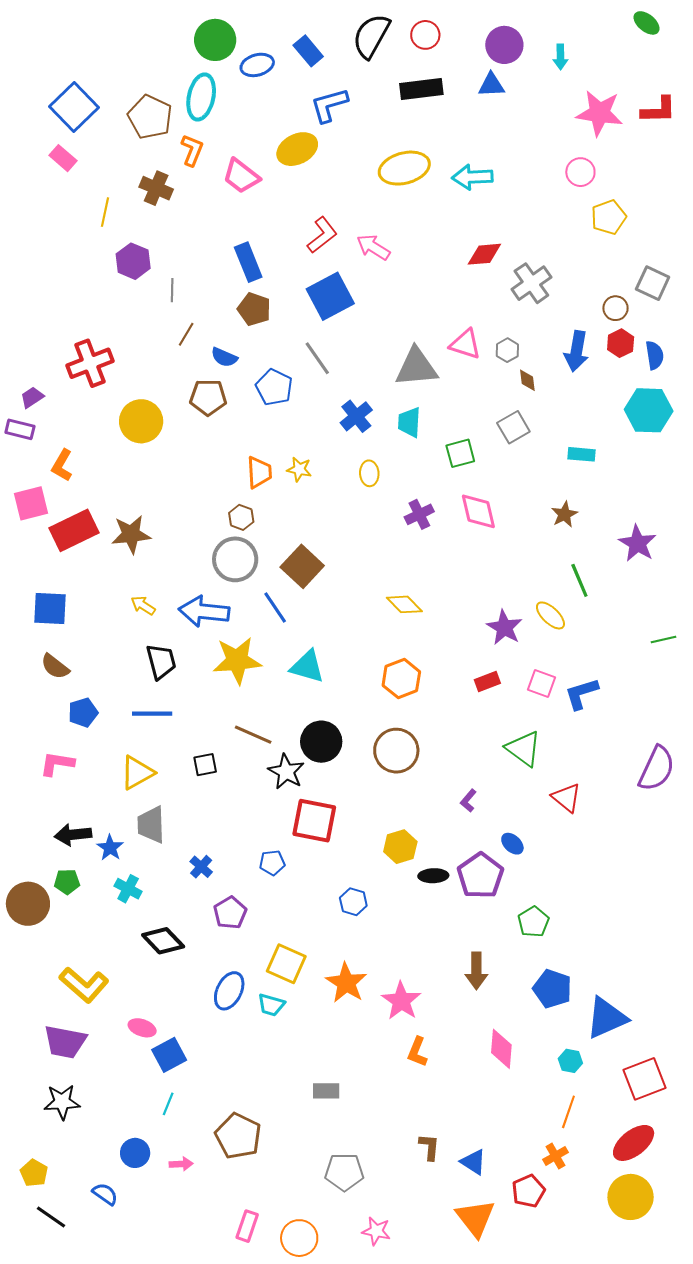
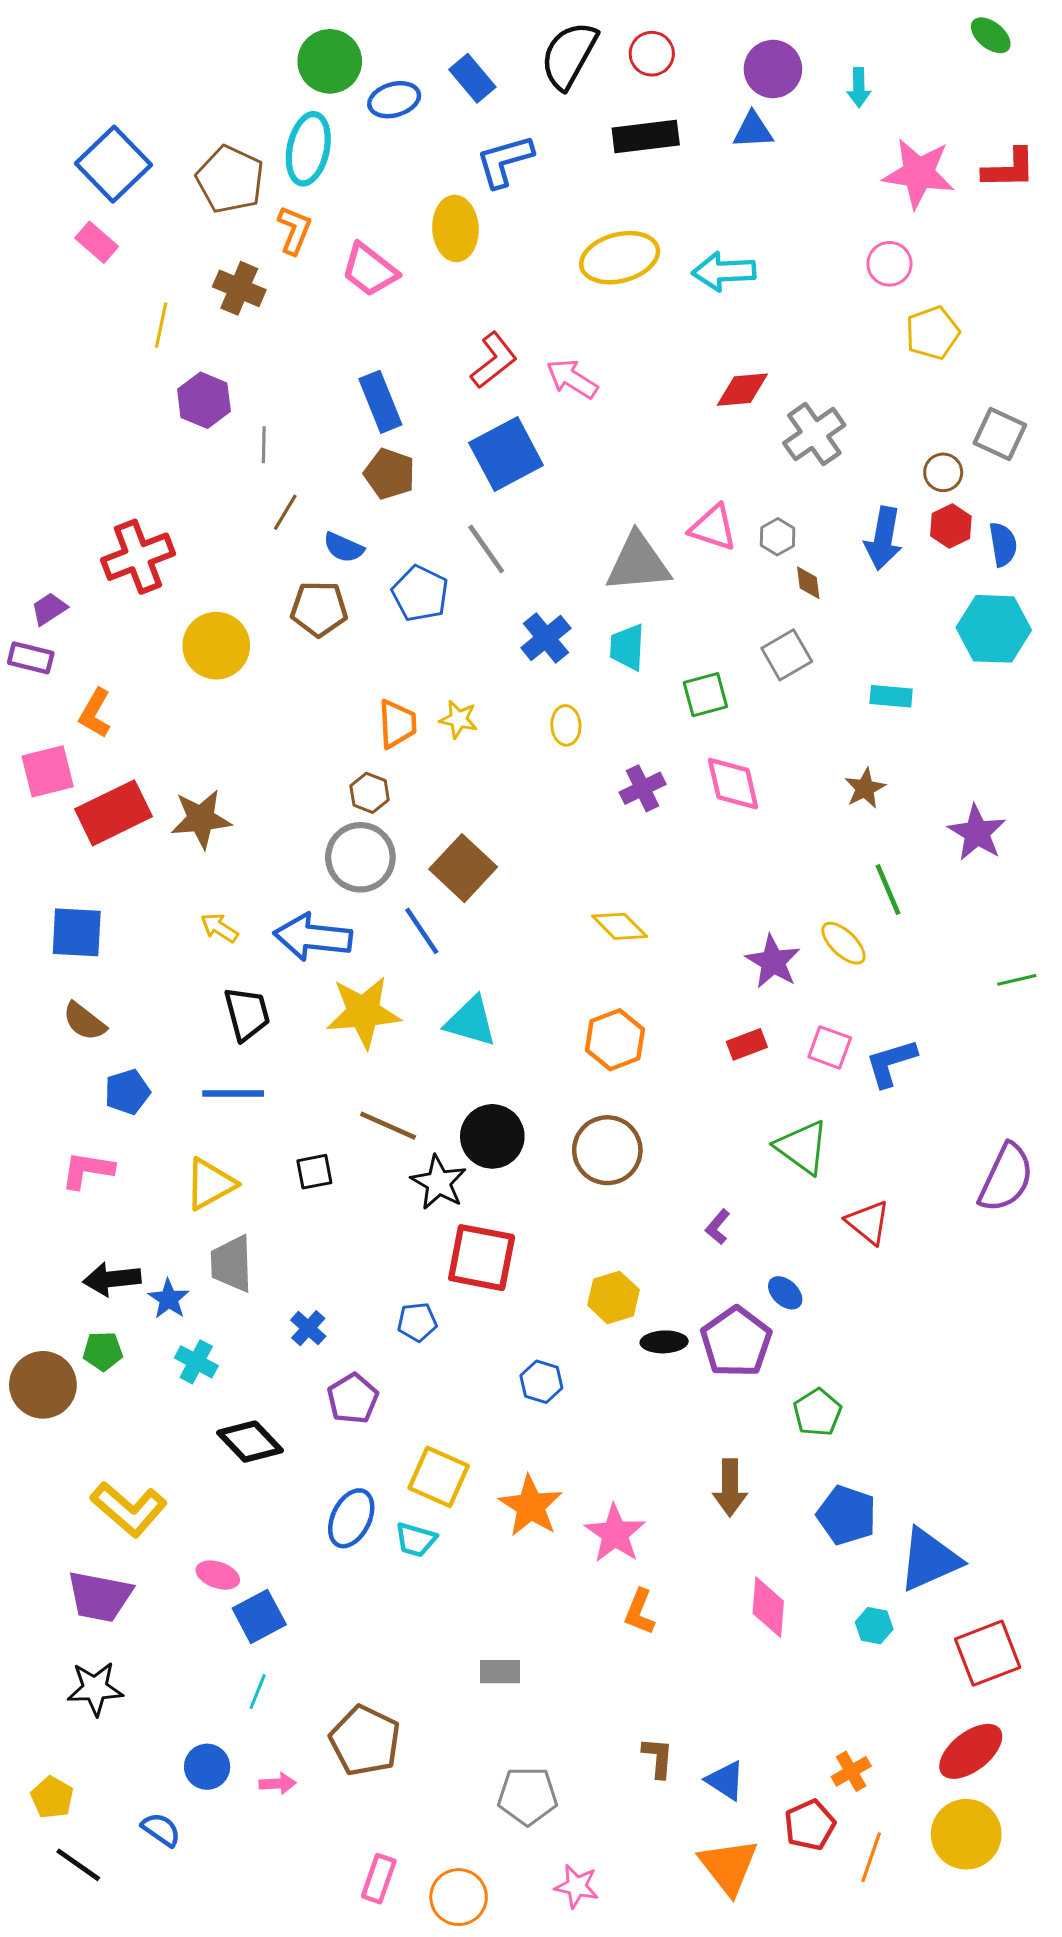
yellow ellipse: (297, 149) -> (455, 229), turned -66
orange line: (568, 1112) -> (871, 1857), moved

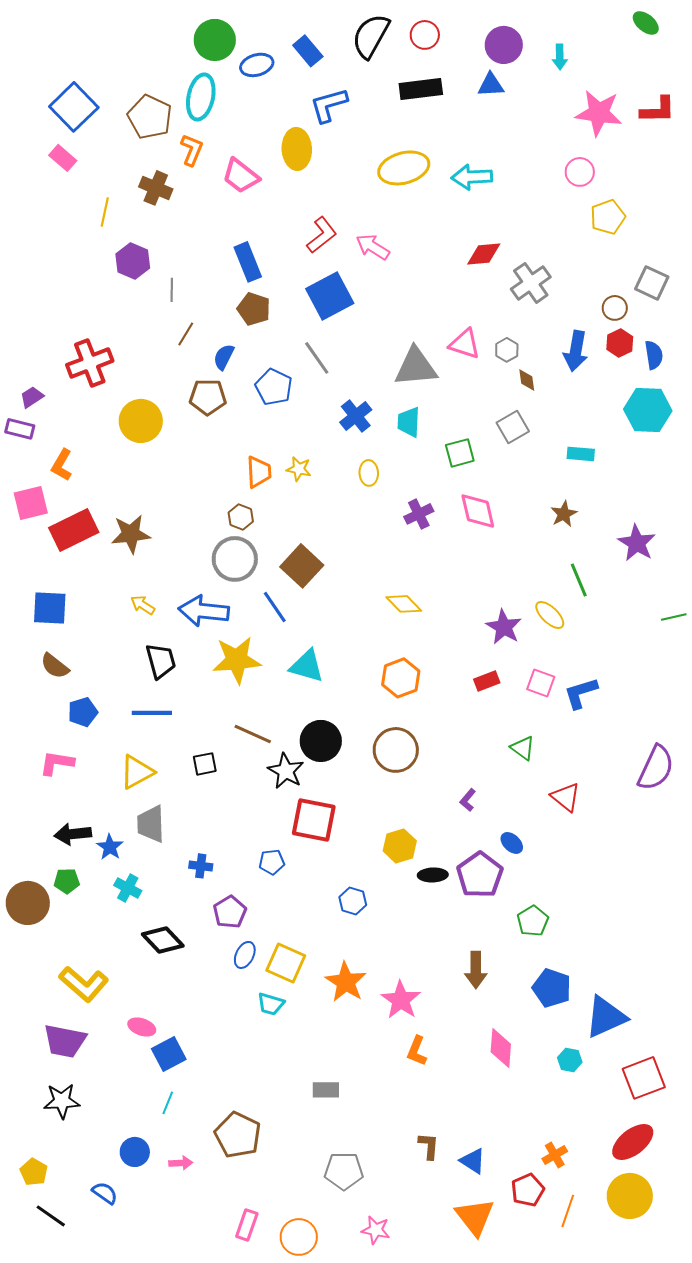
blue semicircle: (344, 547) -> (224, 357), turned 92
green line: (1017, 980) -> (674, 617), moved
green triangle: (802, 1147) -> (523, 748), size x0.7
blue cross: (308, 1328) -> (201, 866), turned -35
blue ellipse: (351, 1518) -> (245, 955), moved, size x0.7

